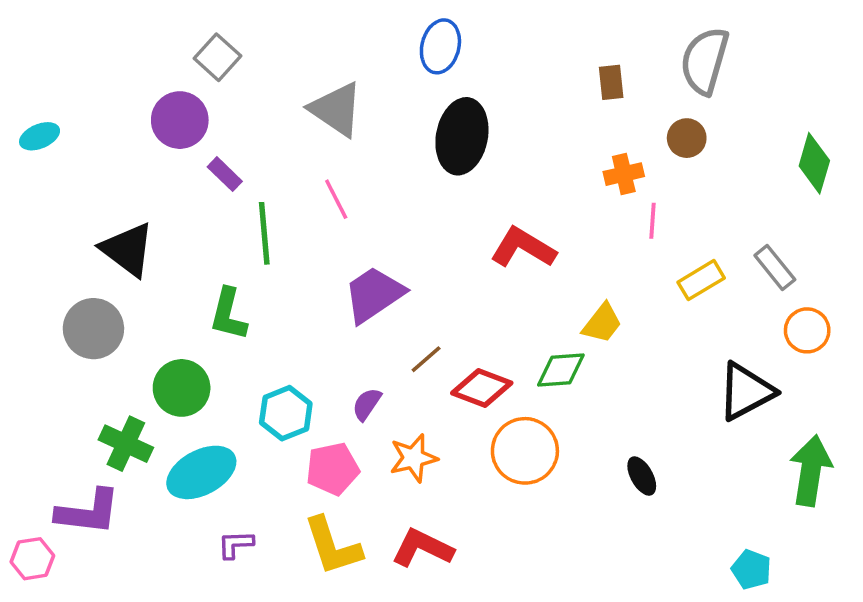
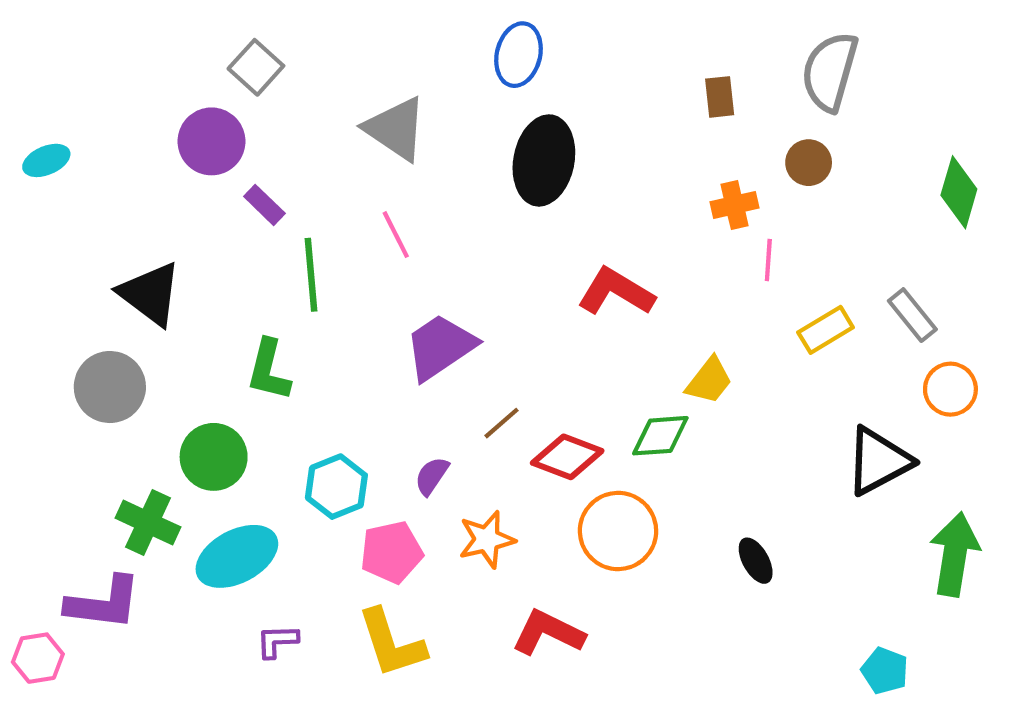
red L-shape: (422, 548) -> (548, 633), moved

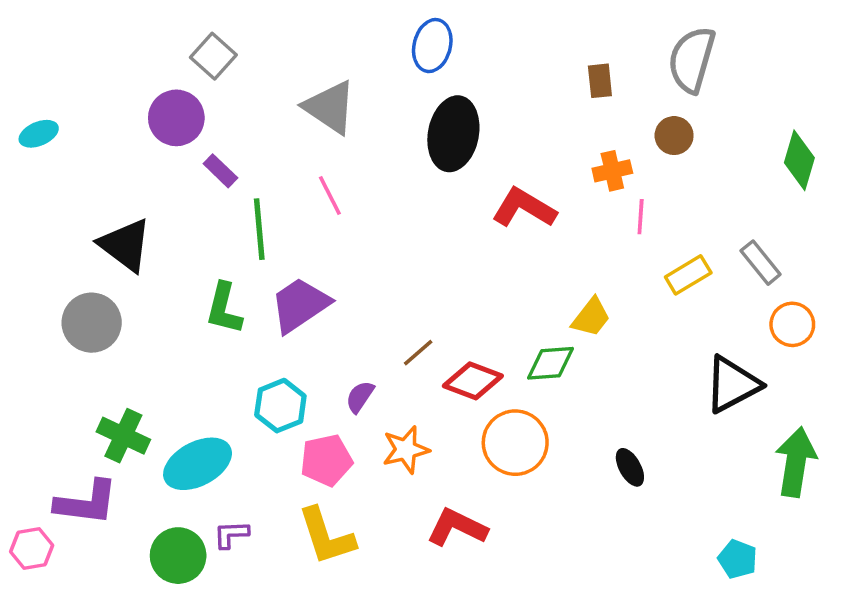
red L-shape: (616, 292) -> (524, 208), moved
purple trapezoid: (440, 347) -> (300, 305), moved
green circle: (214, 457) -> (178, 556), moved

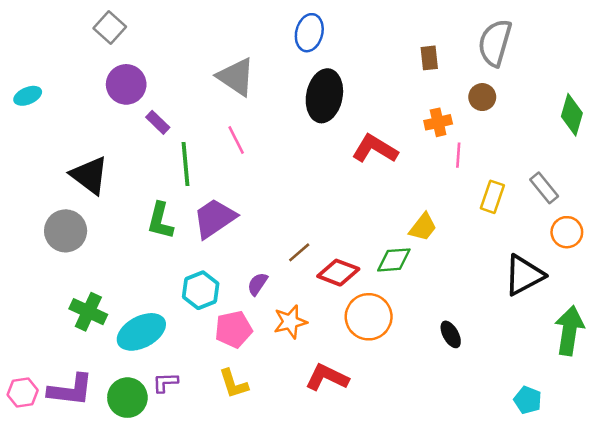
gray square: (213, 56) -> (110, 28), moved
yellow rectangle: (688, 275) -> (492, 197), turned -40
purple L-shape: (86, 503) -> (71, 390), moved
yellow L-shape: (326, 536) -> (234, 384), size x0.7

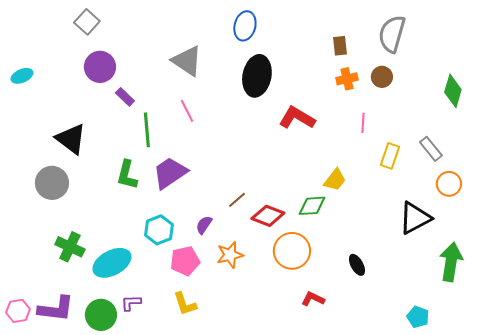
orange cross: (438, 122) -> (347, 79), moved
red L-shape: (327, 377) -> (313, 299), moved, size x0.7

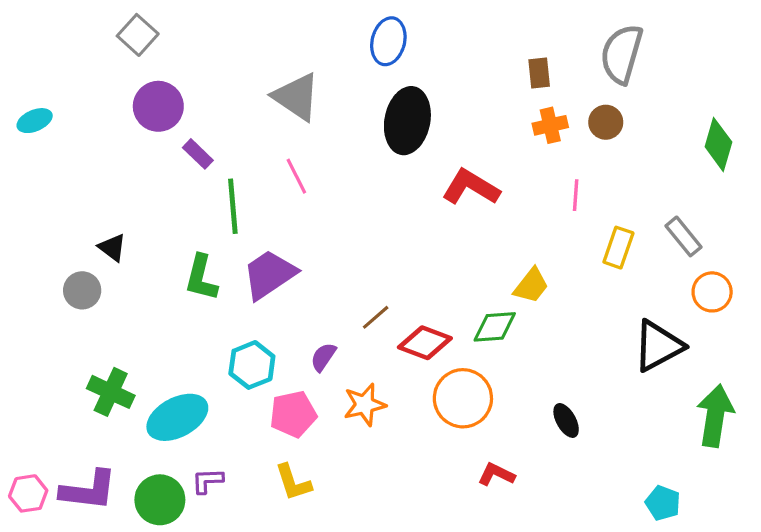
black triangle: (71, 139) -> (112, 248), moved, size x0.6
gray circle: (52, 183) -> (82, 290), size x0.7

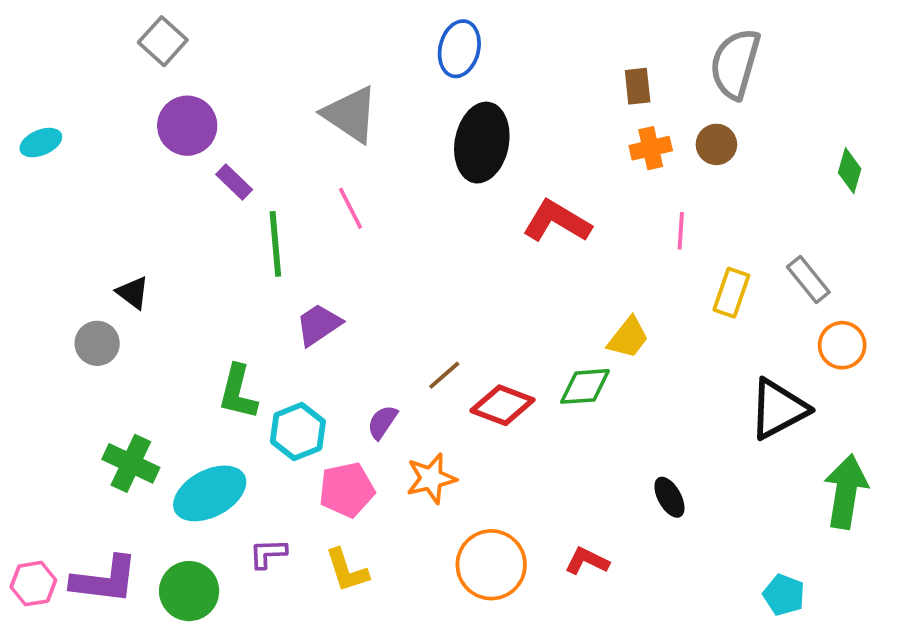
green diamond: (718, 144) -> (850, 171), size x0.7
purple trapezoid: (269, 275) -> (319, 325), size x0.7
green L-shape: (201, 278) -> (238, 392), moved
orange circle: (463, 398) -> (491, 565), moved
purple L-shape: (207, 481) -> (268, 553), moved

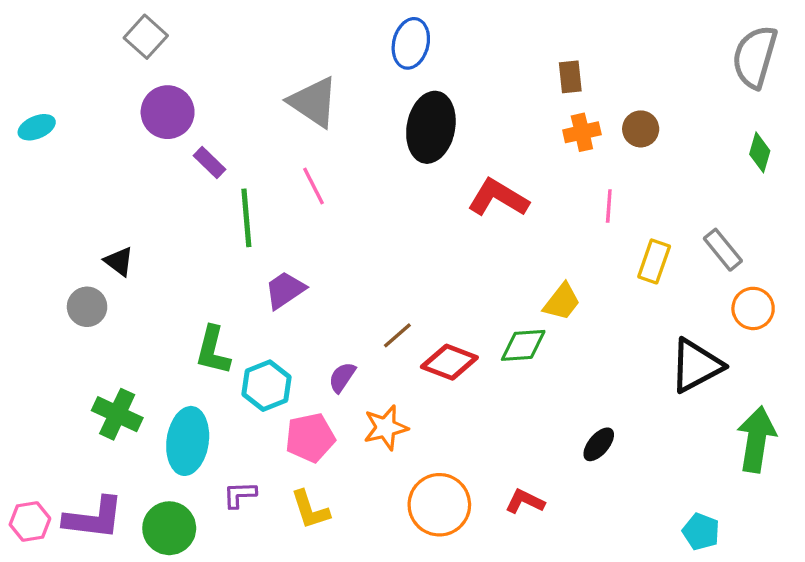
gray semicircle: (735, 64) -> (755, 57), moved
cyan ellipse: (210, 493) -> (188, 441), turned -54
black ellipse: (669, 497) -> (599, 444), turned 69

